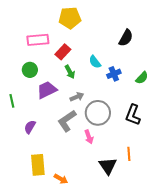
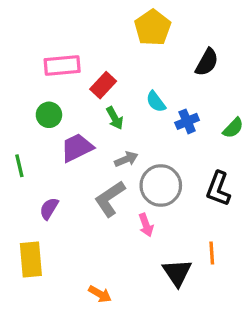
yellow pentagon: (70, 18) -> (153, 28), moved, turned -30
yellow rectangle: (38, 165) -> (31, 259), moved

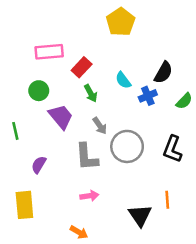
black semicircle: (207, 62) -> (163, 72), moved
purple trapezoid: (77, 148) -> (61, 117), turned 76
gray arrow: (126, 159) -> (100, 126), turned 78
gray L-shape: (110, 199) -> (87, 157), turned -60
pink arrow: (146, 225) -> (89, 196), moved, turned -78

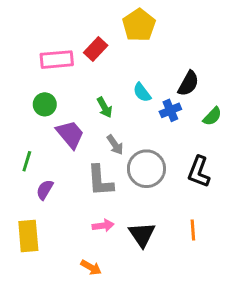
red rectangle: (82, 67) -> (96, 49), moved
green line: (15, 131) -> (27, 161), moved, turned 30
black triangle: (140, 215) -> (142, 235), moved

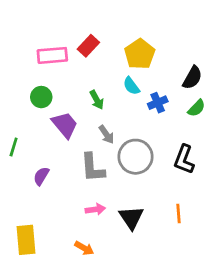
yellow pentagon: (139, 25) -> (140, 54), moved
black semicircle: (188, 83) -> (192, 78), moved
green line: (27, 161) -> (14, 147), moved
yellow rectangle: (28, 236) -> (26, 240), moved

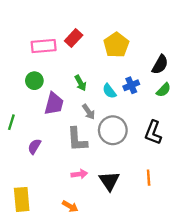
cyan semicircle: (131, 86) -> (109, 91), moved
purple trapezoid: (65, 125) -> (54, 104), turned 55

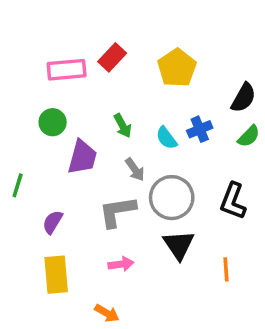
gray L-shape: (77, 139) -> (117, 212), turned 85
black triangle: (109, 181) -> (179, 245), moved
yellow rectangle: (22, 199) -> (56, 275), moved

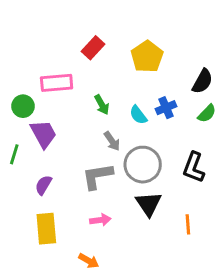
pink rectangle: (67, 70) -> (57, 83), moved
green circle: (53, 122) -> (23, 106), moved
purple trapezoid: (82, 157) -> (43, 134), moved, turned -44

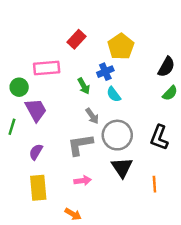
blue cross: (166, 108) -> (105, 72), moved

